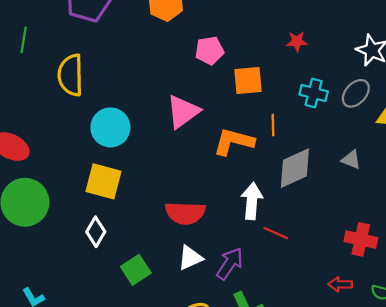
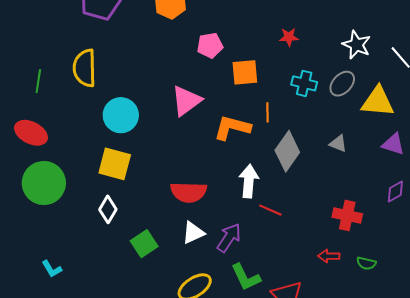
green line: (24, 40) -> (38, 81), moved
gray diamond: (295, 168) -> (287, 151), turned -30

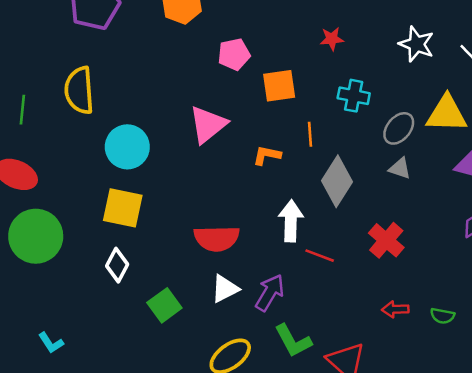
gray ellipse: (342, 84) -> (399, 128), moved
orange L-shape: (232, 128) -> (267, 155), size x0.6
red cross: (347, 216) -> (386, 240), moved, turned 32

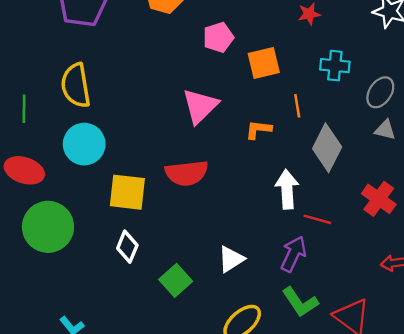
cyan circle: (127, 147) -> (84, 144), moved
red semicircle: (217, 238) -> (187, 173), moved
purple arrow: (270, 293) -> (293, 254), moved

